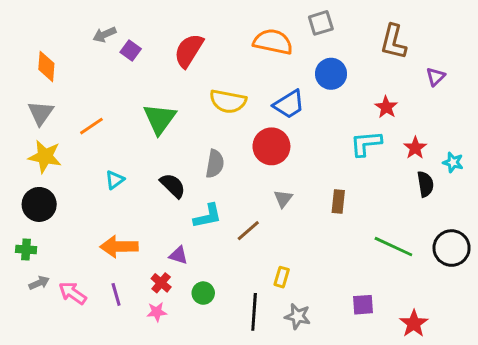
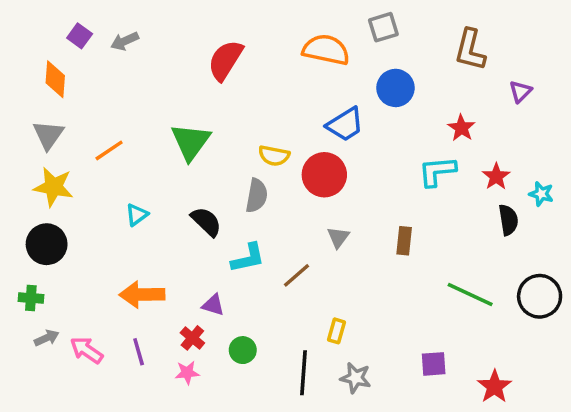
purple square: (131, 51) -> (80, 36), moved
yellow semicircle: (228, 101) -> (274, 156), moved, size x0.7

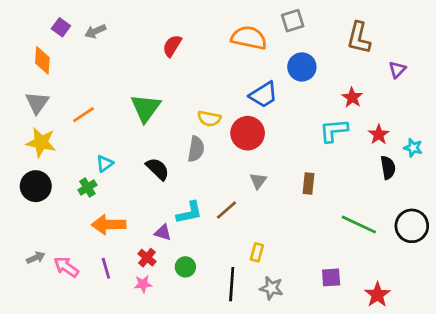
red semicircle: (225, 60) -> (172, 46), size x0.7
cyan L-shape: (248, 258) -> (189, 213), moved
green cross: (31, 298) -> (87, 187), moved, turned -36

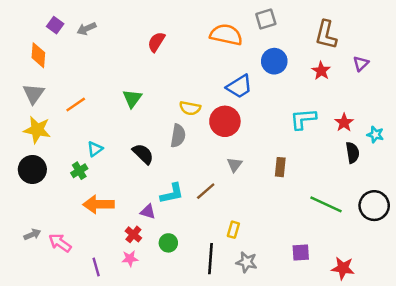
red star: (352, 97) -> (321, 71), moved
green triangle: (146, 108) -> (132, 98), size x0.7
purple line: (106, 268) -> (96, 267), moved
red star: (377, 295) -> (343, 268), turned -30

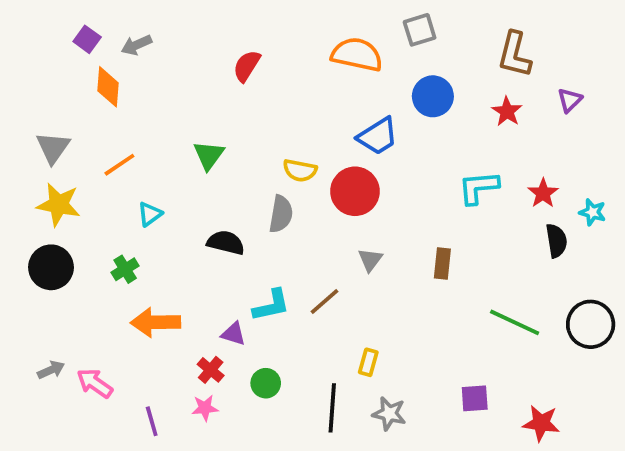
orange diamond: (38, 55) -> (108, 87), moved
cyan triangle: (95, 149) -> (150, 214), moved
black semicircle: (143, 154) -> (226, 243), turned -30

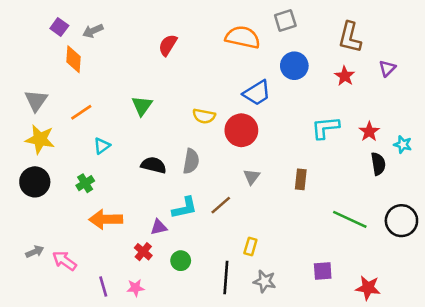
gray semicircle: (281, 214) -> (191, 161), moved
purple triangle: (233, 334) -> (159, 227), turned -30
pink star: (205, 408) -> (135, 288), moved

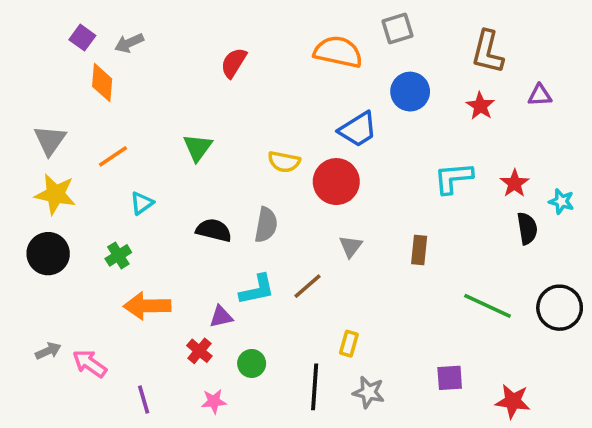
purple triangle: (387, 68) -> (540, 95), turned 42
pink star: (135, 288) -> (214, 401), moved

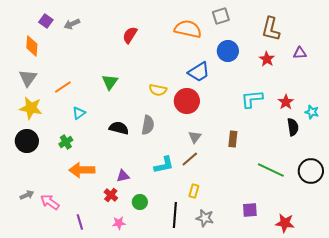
orange diamond: (102, 83) -> (32, 46), moved
brown line: (307, 286) -> (190, 159), moved
cyan L-shape: (257, 290) -> (164, 165), moved

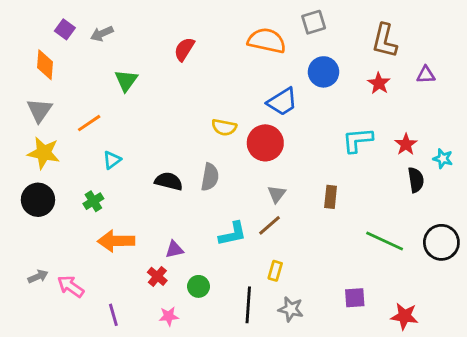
green triangle: (110, 82) -> (126, 80), moved

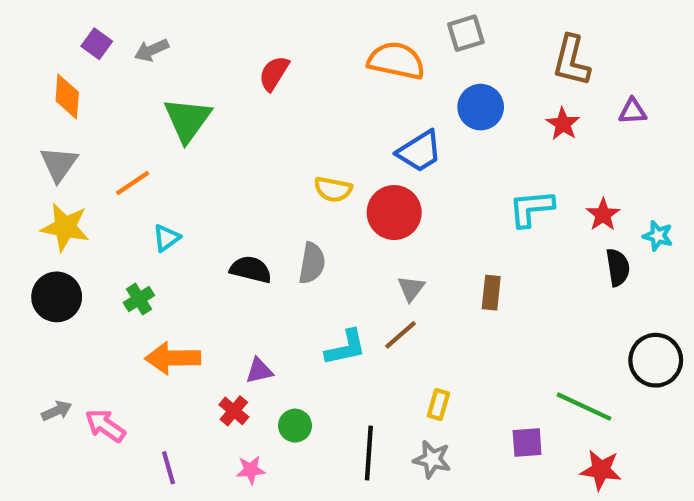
green triangle: (126, 80) -> (187, 120), size x1.4
green line: (385, 241) -> (584, 407), moved
yellow rectangle: (275, 271) -> (438, 404), moved

